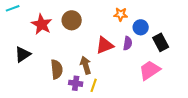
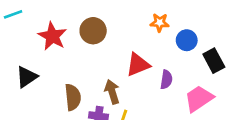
purple semicircle: (128, 43) -> (166, 80), moved

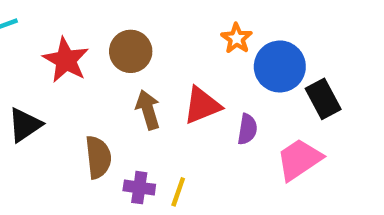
orange star: (160, 23) -> (237, 38), turned 30
blue circle: (187, 40) -> (280, 66), size x1.5
brown arrow: (112, 92) -> (148, 110), moved

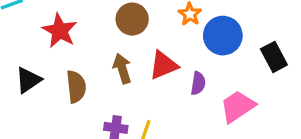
brown circle: (131, 51) -> (132, 19), moved
black rectangle: (323, 99) -> (274, 57), moved
brown semicircle: (98, 157) -> (76, 87), moved

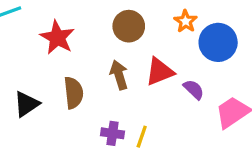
black triangle: (28, 80) -> (26, 104), moved
purple semicircle: (198, 83) -> (194, 89), turned -55

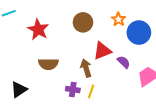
brown arrow: (119, 75) -> (86, 68), moved
brown semicircle: (74, 93) -> (48, 64), turned 96
black triangle: (26, 104) -> (19, 89), moved

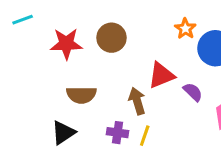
brown circle: (83, 22) -> (112, 38), moved
red star: (38, 29) -> (66, 44), turned -30
black triangle: (19, 89) -> (63, 133), moved

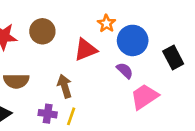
red triangle: (161, 75) -> (86, 50), moved
purple semicircle: (193, 92) -> (125, 71), moved

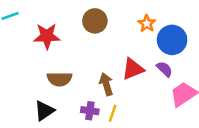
brown circle: (42, 31) -> (95, 21), moved
red triangle: (86, 50) -> (133, 69), moved

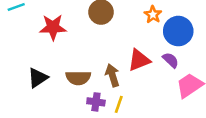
brown semicircle: (59, 79) -> (78, 78), moved
black triangle: (44, 111) -> (38, 78), moved

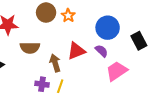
orange star: (153, 15) -> (68, 16), moved
brown semicircle: (78, 78) -> (30, 48), moved

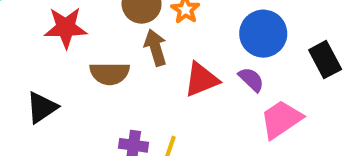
brown arrow: (55, 63) -> (156, 48), moved

